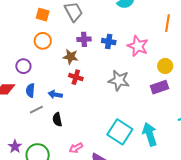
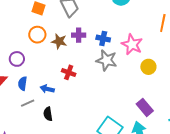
brown star: (71, 57) -> (59, 41), moved
yellow circle: (165, 66) -> (148, 67), moved
gray star: (119, 80) -> (107, 60), moved
purple rectangle: (159, 87) -> (145, 107), moved, turned 66

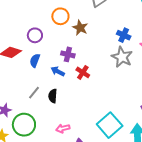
purple cross: (79, 35) -> (68, 54), moved
red cross: (69, 72) -> (83, 72), moved
gray line: (28, 103) -> (34, 93), moved, turned -40

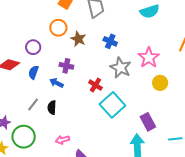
blue cross: (124, 35) -> (110, 41), moved
red cross: (83, 72) -> (95, 85), moved
cyan square: (110, 125) -> (112, 105), moved

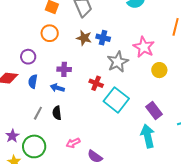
brown star: (78, 39) -> (84, 38), moved
gray star: (120, 68) -> (118, 62), turned 30

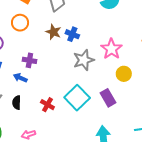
red cross: (96, 83) -> (47, 105), moved
purple rectangle: (154, 110) -> (108, 98), moved

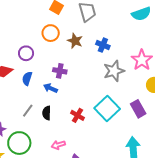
brown star: (53, 32) -> (75, 41), moved

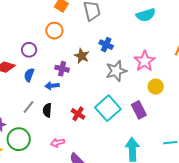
brown star: (75, 41) -> (82, 56), moved
blue arrow: (50, 88) -> (52, 86), turned -32

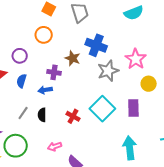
blue cross: (106, 45) -> (96, 45), size x1.5
purple rectangle: (139, 110) -> (133, 108), turned 30

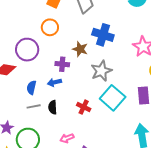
purple circle: (20, 56) -> (27, 50), size x1.5
gray star: (108, 71) -> (101, 71), moved
blue semicircle: (22, 81) -> (31, 87), moved
gray line: (23, 113) -> (34, 106), turned 48

